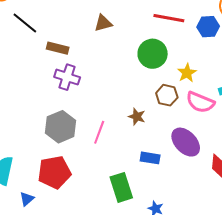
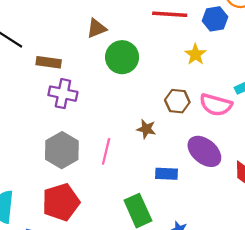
green circle: (153, 54) -> (122, 57), moved
yellow star: (187, 73) -> (195, 54), moved

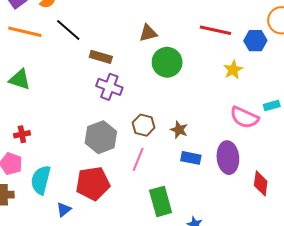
brown hexagon: (177, 101) -> (144, 125), moved
pink line: (106, 151) -> (138, 159), moved
purple ellipse: (204, 151) -> (228, 158), turned 36
blue rectangle: (166, 174) -> (191, 158), moved

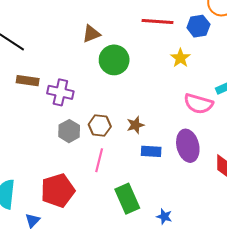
brown rectangle: (101, 57) -> (28, 81), moved
brown star: (179, 130) -> (135, 125), turned -30
gray hexagon: (101, 137) -> (69, 131), moved, size x0.7

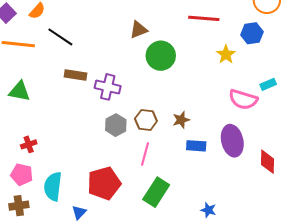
blue hexagon: (198, 26) -> (252, 33), moved
green rectangle: (127, 199) -> (156, 192), moved, turned 56

